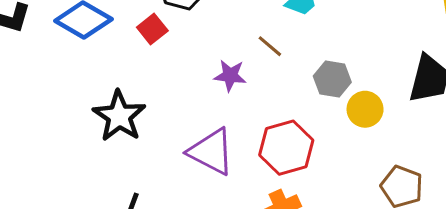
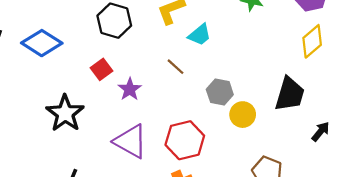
red square: (152, 29) -> (102, 69), moved
purple star: (230, 75) -> (130, 89), moved, turned 30

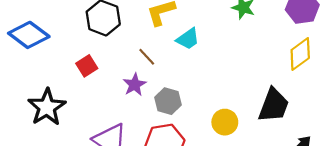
brown line: (176, 67) -> (147, 57), moved
purple star: (130, 89) -> (135, 85), moved
gray hexagon: (220, 92) -> (168, 101), moved

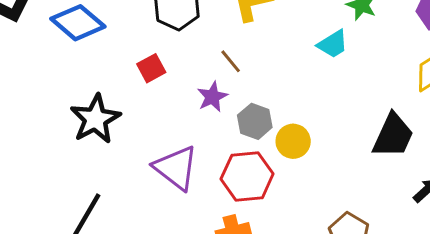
cyan trapezoid: (188, 39) -> (333, 44), moved
yellow circle: (225, 122) -> (293, 141), moved

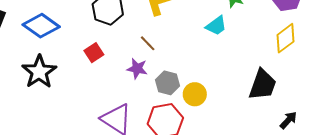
purple star: (212, 97) -> (137, 69), turned -30
black star: (95, 119) -> (39, 72), moved

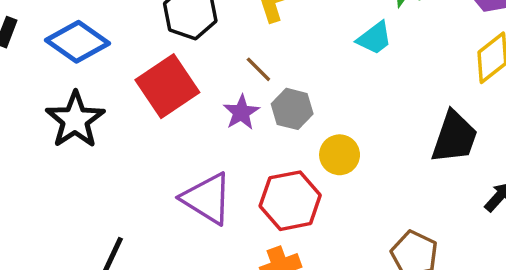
red square: (94, 53) -> (167, 86), size x1.8
purple star: (137, 69) -> (241, 112), turned 30
gray hexagon: (167, 83) -> (292, 109), moved

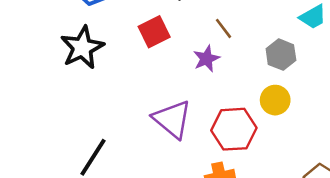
red square: (167, 86) -> (154, 32), size x0.7
gray hexagon: (292, 109) -> (281, 55), moved

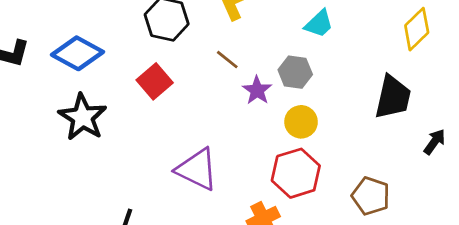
purple star: (206, 59) -> (257, 90), moved
red hexagon: (234, 129) -> (296, 173), moved

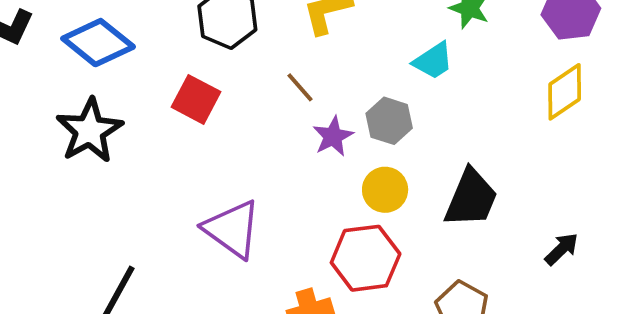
red square: (155, 81) -> (196, 99), turned -32
black trapezoid: (393, 97) -> (471, 198), moved

